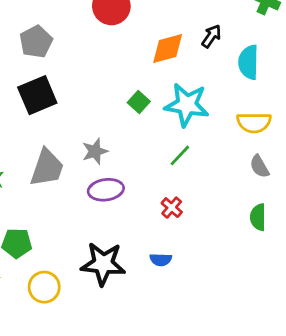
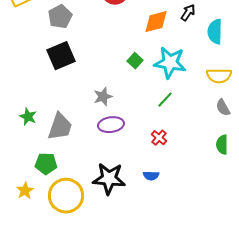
gray trapezoid: (47, 168) -> (60, 127), moved
yellow circle: (44, 287) -> (66, 196), size x1.5

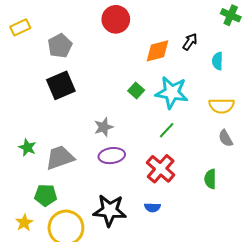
cyan semicircle: (215, 32) -> (217, 61), size x0.7
gray trapezoid: (60, 127) -> (60, 158), turned -128
red cross: (159, 138) -> (161, 169), size x1.8
green semicircle: (222, 145) -> (210, 179), moved

